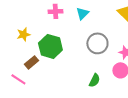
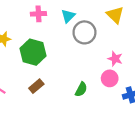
gray circle: (97, 43) -> (84, 32), moved
brown rectangle: (31, 62) -> (36, 86), moved

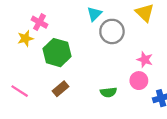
pink cross: (38, 14) -> (39, 22), moved, turned 32
green semicircle: (81, 89) -> (108, 92), turned 56

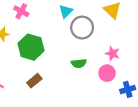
pink cross: (39, 22) -> (21, 11), moved
green semicircle: (108, 92) -> (79, 63), moved

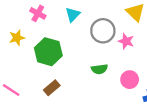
cyan triangle: (66, 11) -> (73, 15), moved
pink star: (112, 54) -> (126, 41), moved

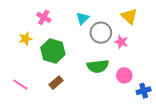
cyan triangle: (73, 15) -> (83, 18), moved
green semicircle: (99, 69) -> (98, 66), size x1.5

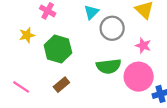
pink star: (121, 42) -> (143, 46), moved
pink circle: (124, 75) -> (139, 77), size x1.6

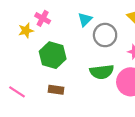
yellow star: (27, 35) -> (26, 31), moved
brown rectangle: (61, 85) -> (56, 90), turned 48

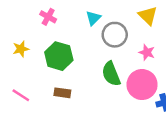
yellow star: (26, 31) -> (21, 49), moved
green semicircle: (102, 72) -> (111, 74), turned 75

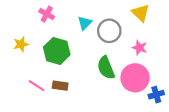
cyan triangle: (93, 18) -> (85, 23), moved
pink line: (21, 95) -> (37, 86), moved

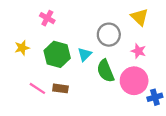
cyan triangle: (85, 23) -> (85, 54), moved

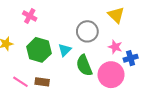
blue cross: (155, 97) -> (131, 58), moved

